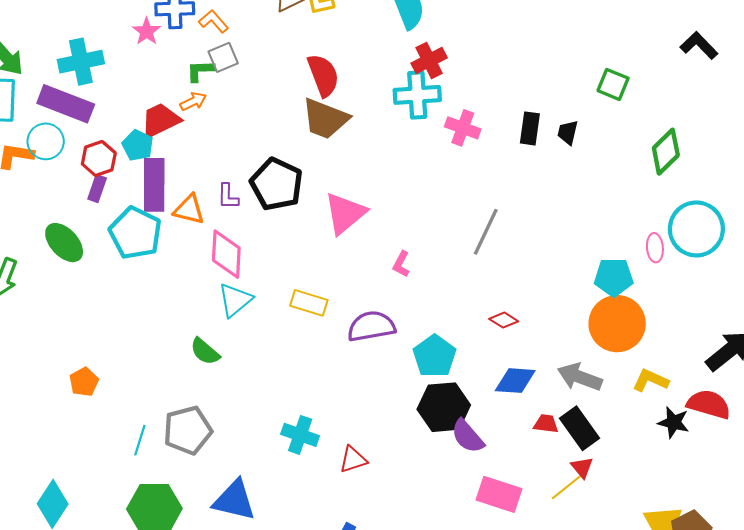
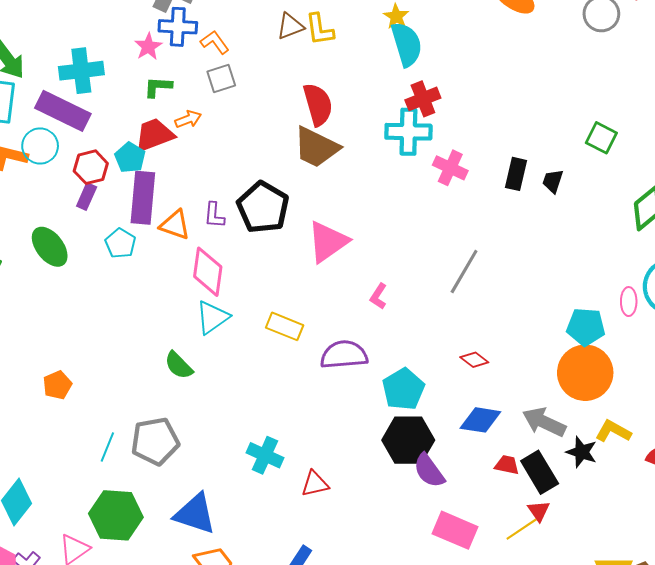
green L-shape: (200, 71) -> (158, 87), moved
cyan pentagon: (135, 233) -> (120, 243), size x0.6
black star: (674, 422) -> (582, 452), moved

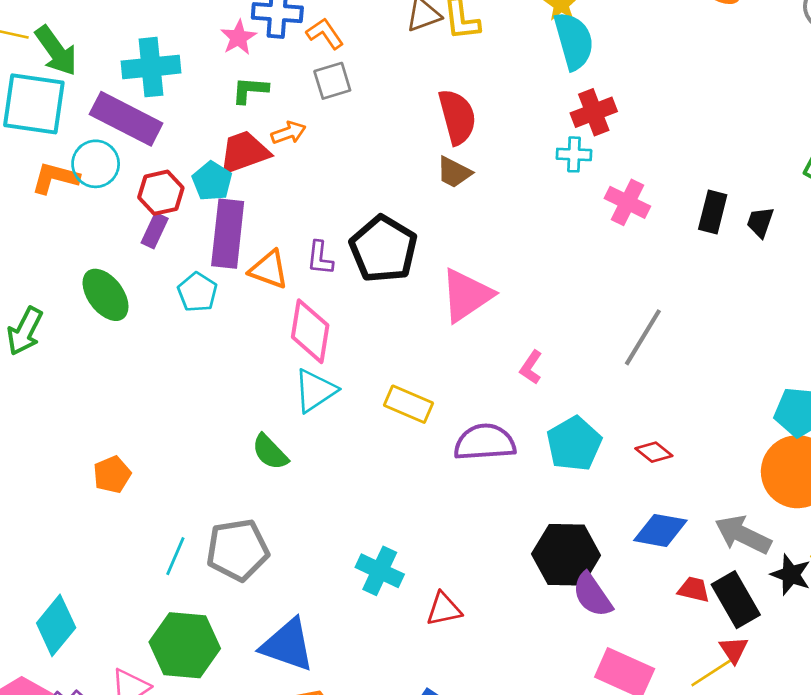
cyan cross: (408, 132) -> (574, 154), size x0.6
brown trapezoid: (316, 147) -> (454, 172), size x0.6
cyan pentagon: (403, 389) -> (574, 444), moved

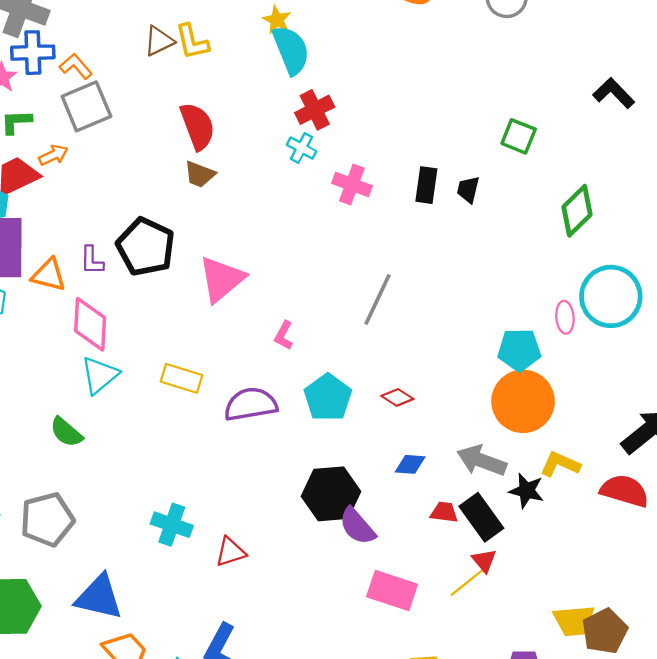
gray square: (332, 81) -> (86, 106), size x1.5
cyan cross: (574, 154) -> (302, 148), turned 32
blue diamond: (660, 530) -> (410, 464), size x0.7

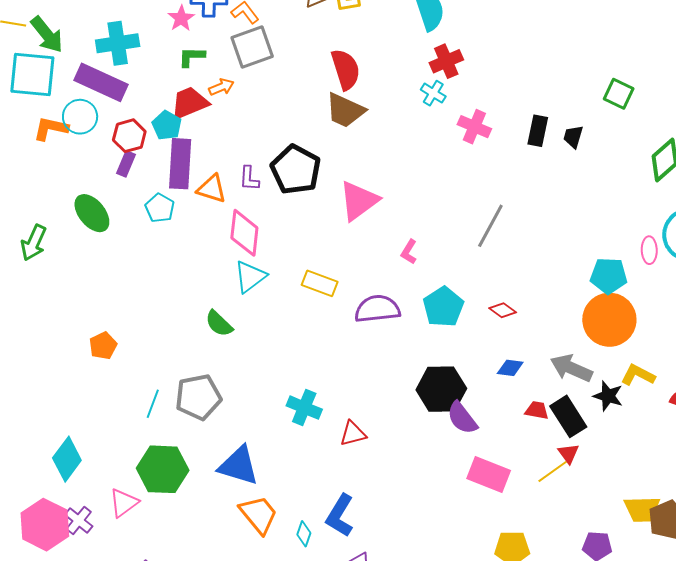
brown trapezoid: (200, 174) -> (345, 110), size x1.5

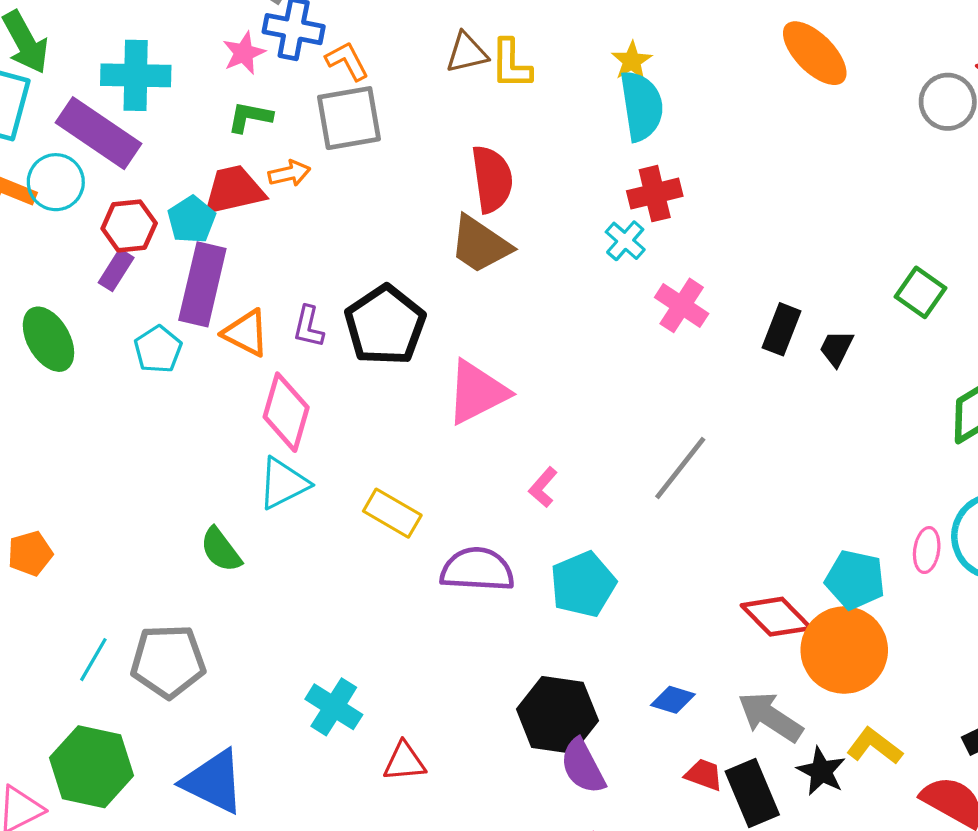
red diamond: (503, 310) -> (776, 617), moved, size x1.6

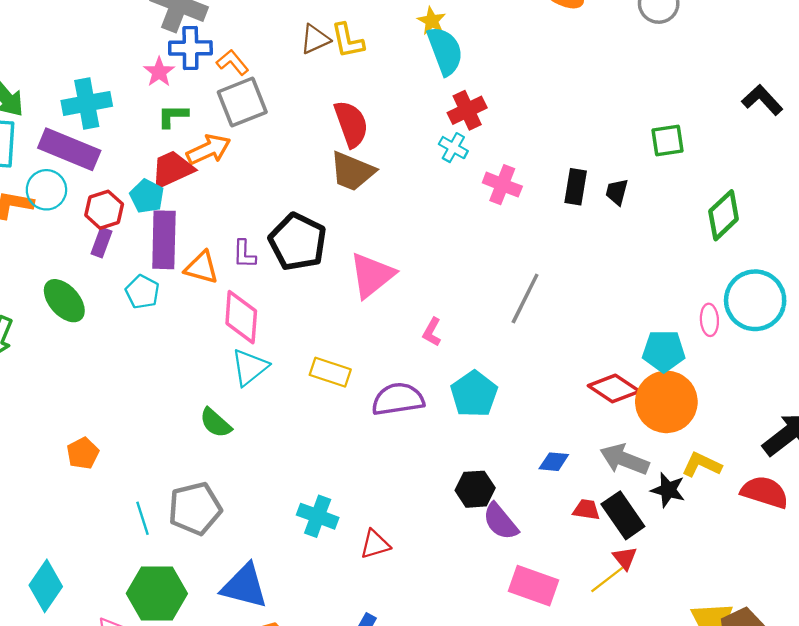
orange arrow: (289, 173) -> (209, 150), size x1.5
green square: (920, 292) -> (667, 141), turned -32
cyan line: (93, 660) -> (143, 518), turned -36
black hexagon: (557, 715) -> (475, 489), size x0.7

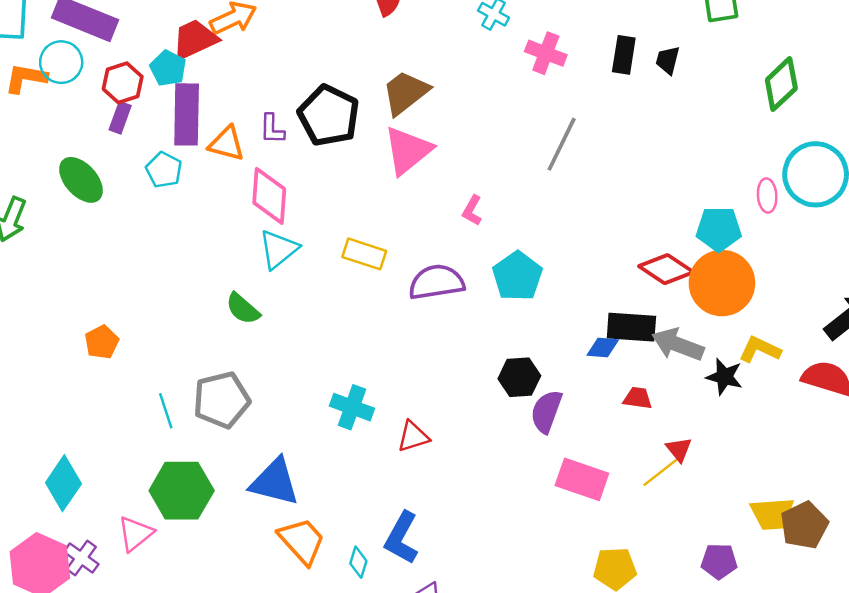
brown trapezoid: (352, 171) -> (405, 93), moved, turned 120
gray line: (525, 298) -> (562, 144), moved
black rectangle: (623, 515) -> (631, 327), moved, turned -51
purple semicircle: (500, 522) -> (546, 411), turned 60

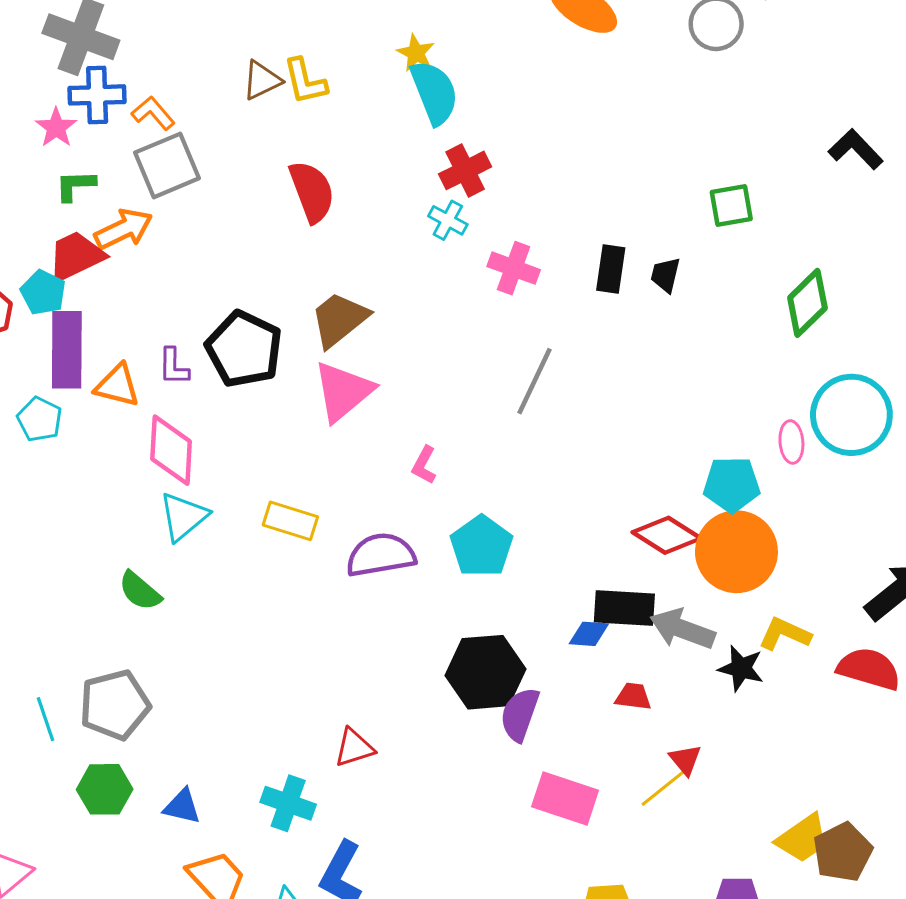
black hexagon: (519, 377) -> (485, 672), size x1.5
cyan cross: (352, 407) -> (288, 803), moved
blue triangle: (275, 482) -> (182, 806), size x0.6
green hexagon: (182, 491) -> (105, 789), moved, size x0.7
yellow trapezoid: (772, 514) -> (803, 838), turned -30

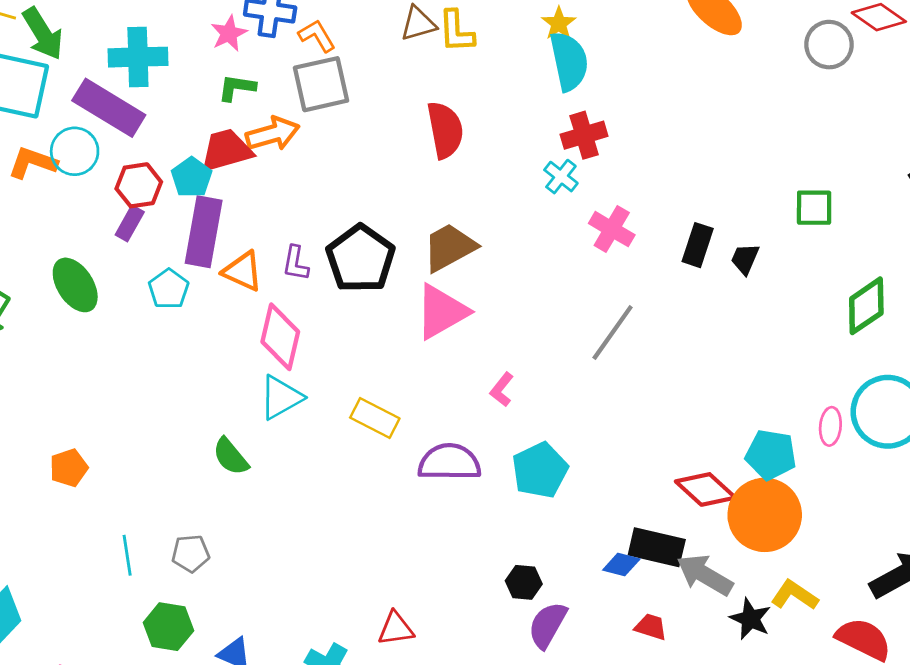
black hexagon: (485, 672) -> (524, 582), size x0.5
gray pentagon: (115, 705) -> (191, 553), size x0.6

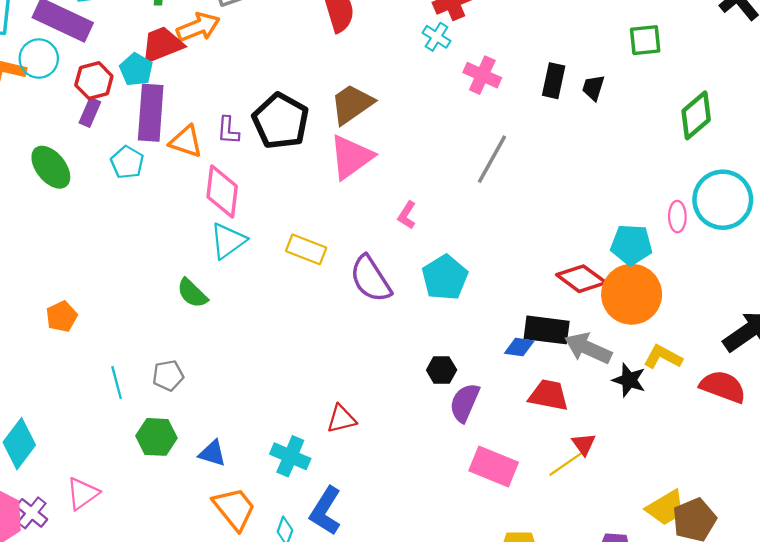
purple semicircle: (449, 462) -> (371, 279), turned -117
red trapezoid: (651, 627) -> (549, 395), size x1.5

